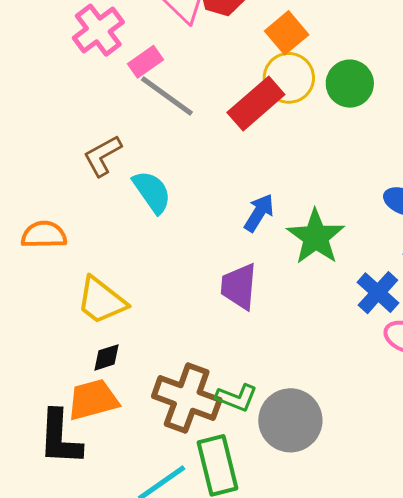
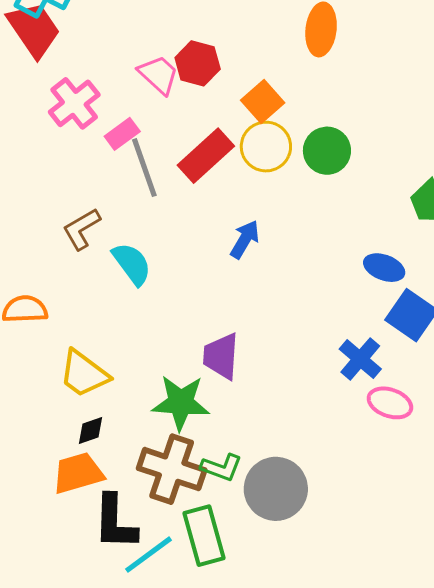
gray line: (167, 96) -> (144, 168), turned 36
red rectangle: (256, 104) -> (206, 156), moved
blue arrow: (259, 213) -> (245, 239), moved
green star: (316, 237) -> (181, 403), moved, turned -30
black L-shape: (60, 438) -> (115, 522), moved

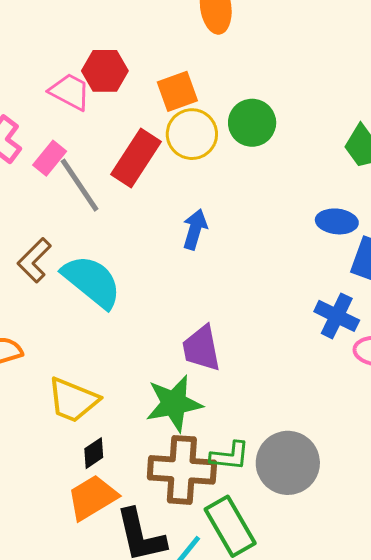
orange square: (263, 102) -> (177, 91), turned 36
cyan semicircle: (132, 264) -> (92, 281), size x1.4

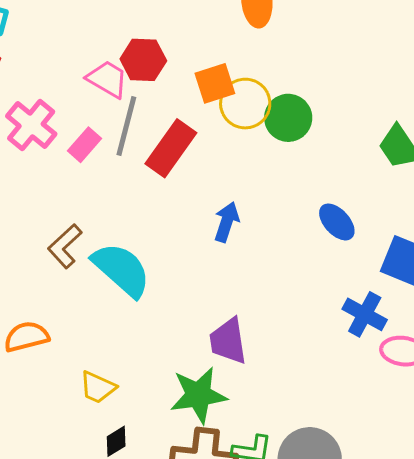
yellow circle: (192, 134) -> (245, 104), moved
gray line: (80, 185) -> (126, 126), moved, turned 46
blue ellipse: (337, 221) -> (337, 222), moved, turned 39
yellow trapezoid: (73, 400) -> (98, 387), size x0.7

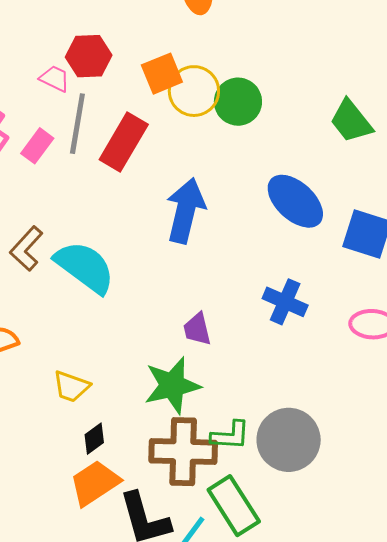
pink trapezoid: (107, 79) -> (55, 78), size x0.7
blue arrow: (227, 222) -> (186, 211), size x1.6
blue ellipse: (337, 222) -> (295, 201), size x1.5
blue cross: (365, 314) -> (285, 302), moved
purple trapezoid: (228, 341) -> (197, 329), size x0.7

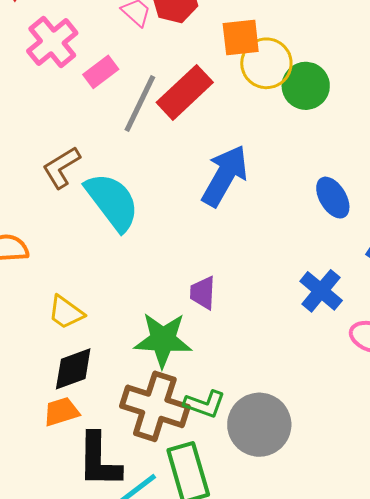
gray line: (77, 124) -> (140, 103), moved
blue ellipse: (295, 201) -> (333, 198), size x0.7
blue cross: (285, 302) -> (321, 291), moved
black diamond: (94, 439) -> (73, 369), size x1.5
orange trapezoid: (95, 483) -> (61, 412), size x0.7

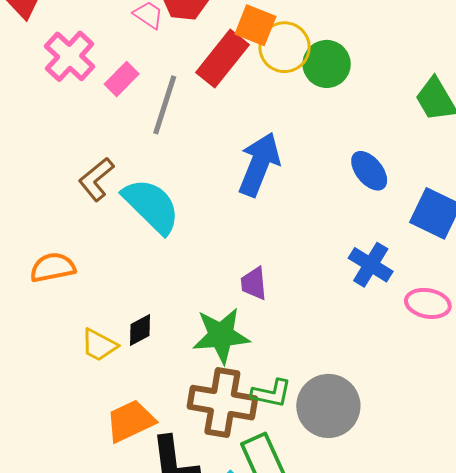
orange square: (241, 38) -> (255, 25), turned 36
red rectangle: (185, 92) -> (223, 59), moved
yellow trapezoid: (66, 312) -> (99, 345), moved
black diamond: (73, 369) -> (140, 330), moved, size x0.7
orange trapezoid: (61, 412) -> (130, 421), size x1.4

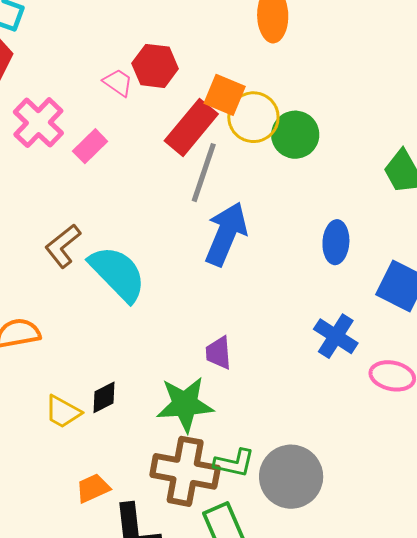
gray line: (165, 105) -> (204, 173), moved
blue ellipse: (369, 171) -> (336, 242), turned 42
orange trapezoid: (130, 421) -> (93, 488), size x0.7

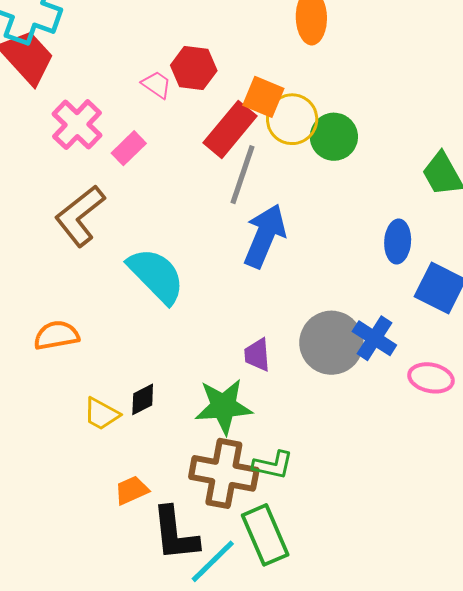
blue ellipse: (336, 242) -> (398, 242), moved
brown L-shape: (63, 246) -> (80, 216), moved, size x1.4
gray circle: (291, 477) -> (331, 343), moved

